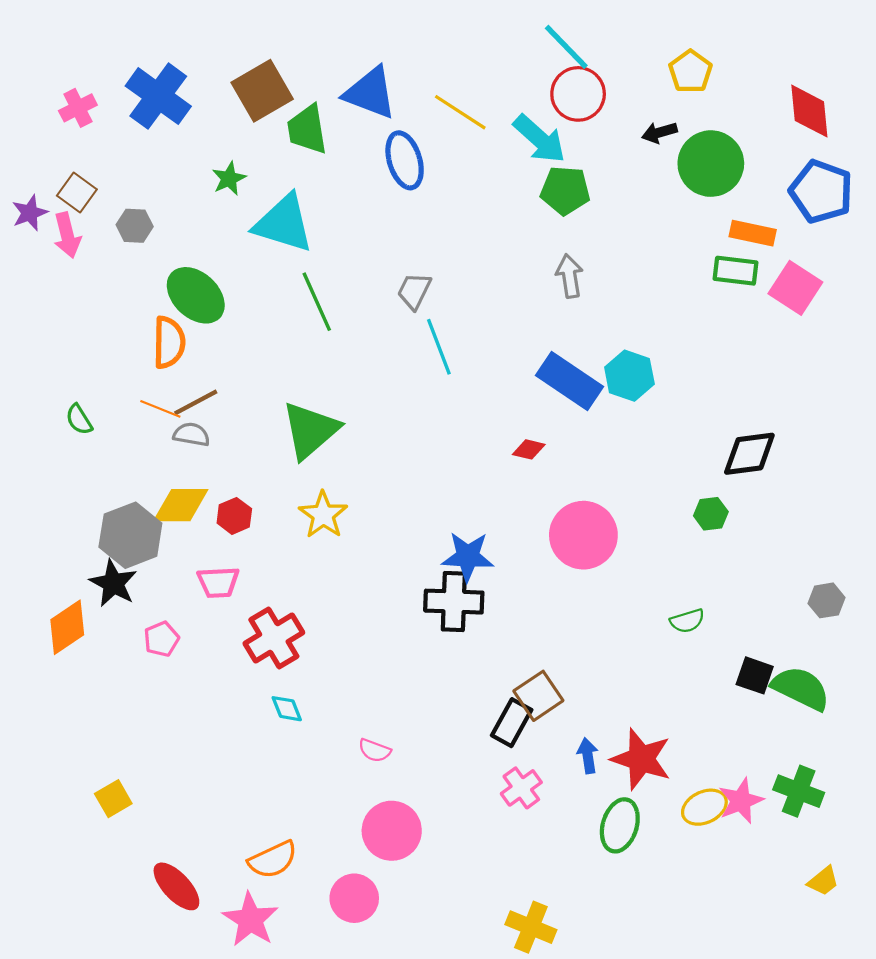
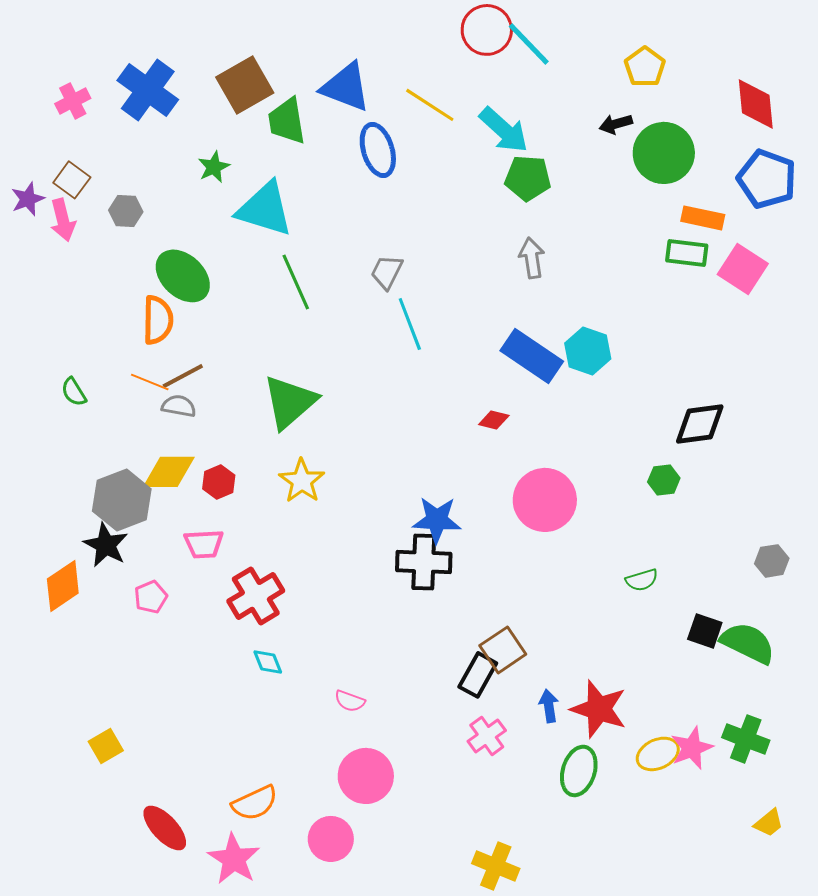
red circle: (578, 94) -> (487, 30), moved

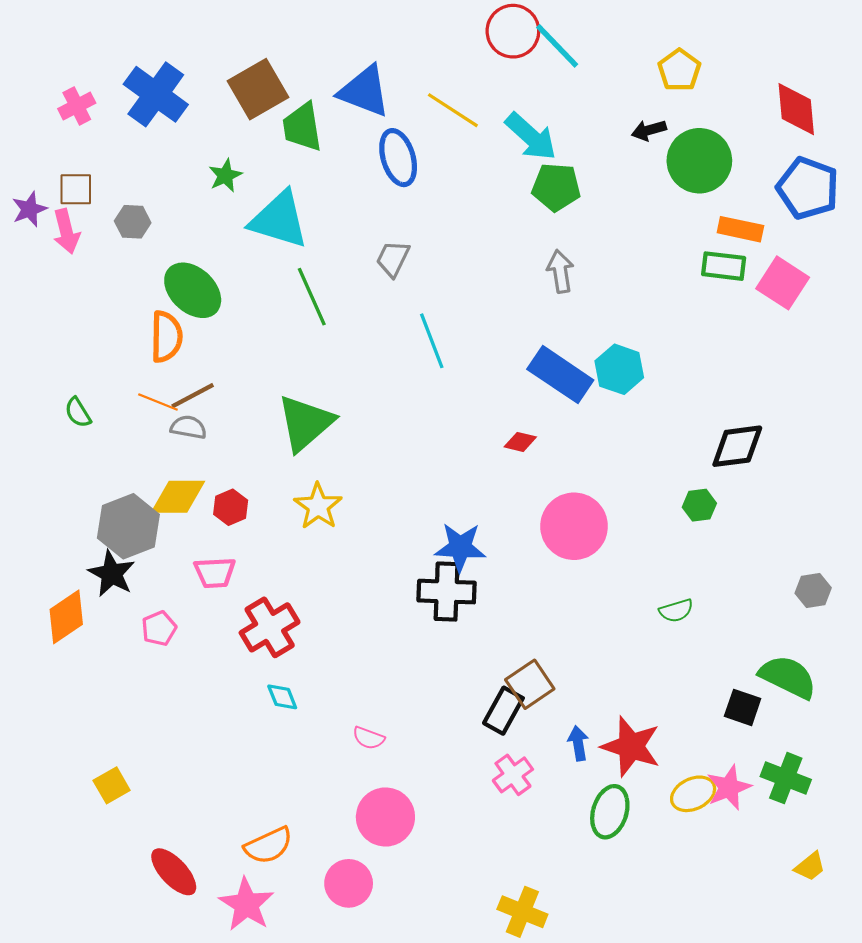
brown square: (72, 180) -> (76, 189), turned -36
gray trapezoid: (387, 272) -> (393, 259), moved
black square: (705, 631) -> (743, 707), moved

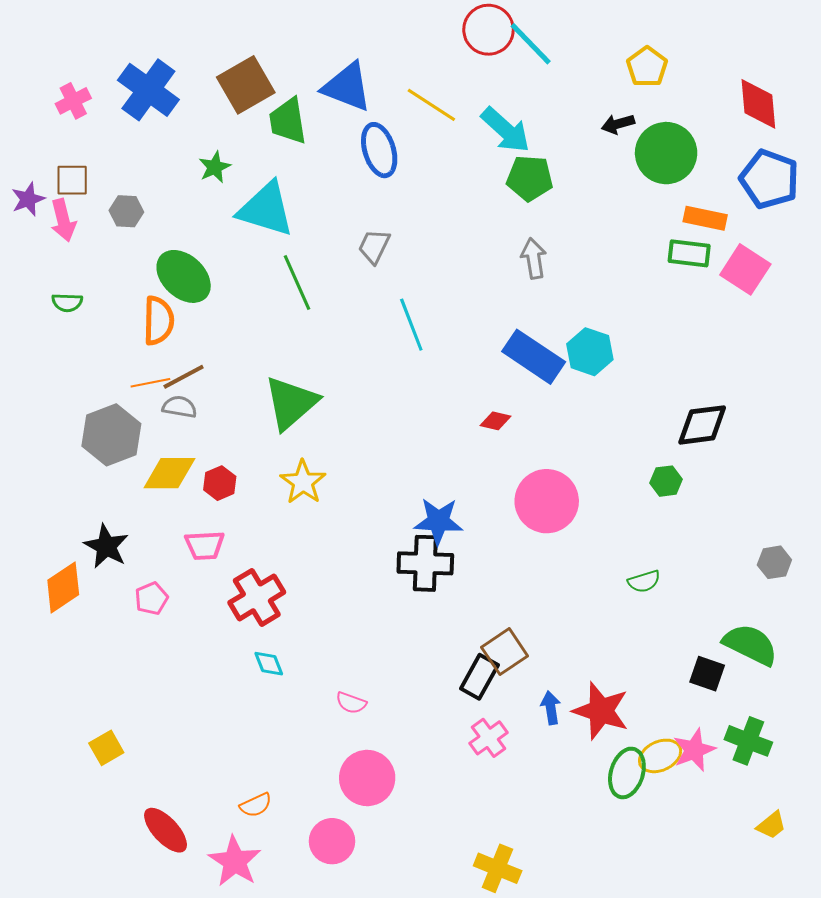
orange line: (158, 402) -> (150, 383), turned -33
green semicircle: (78, 412) -> (67, 303), moved, turned -56
gray hexagon: (128, 526) -> (111, 435), moved
green ellipse: (610, 812) -> (627, 773), moved
orange semicircle: (269, 845) -> (256, 805), size x0.7

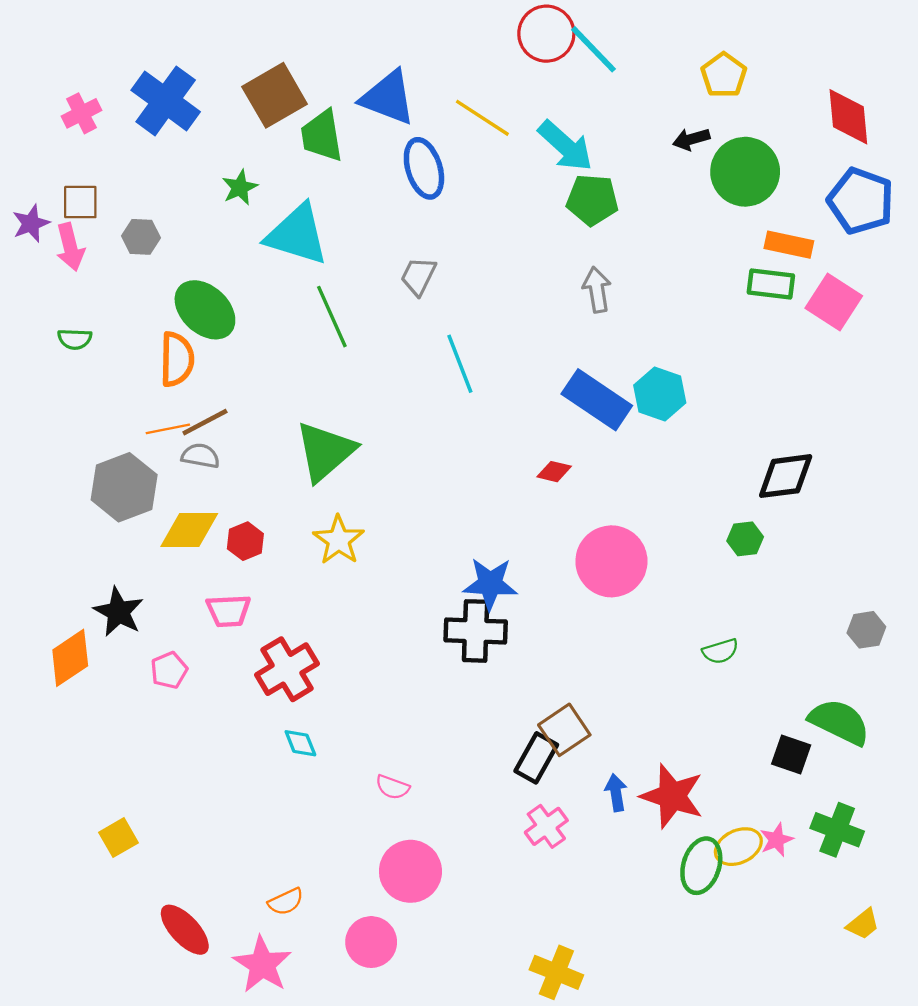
pink star: (694, 750) -> (777, 840), size x0.7

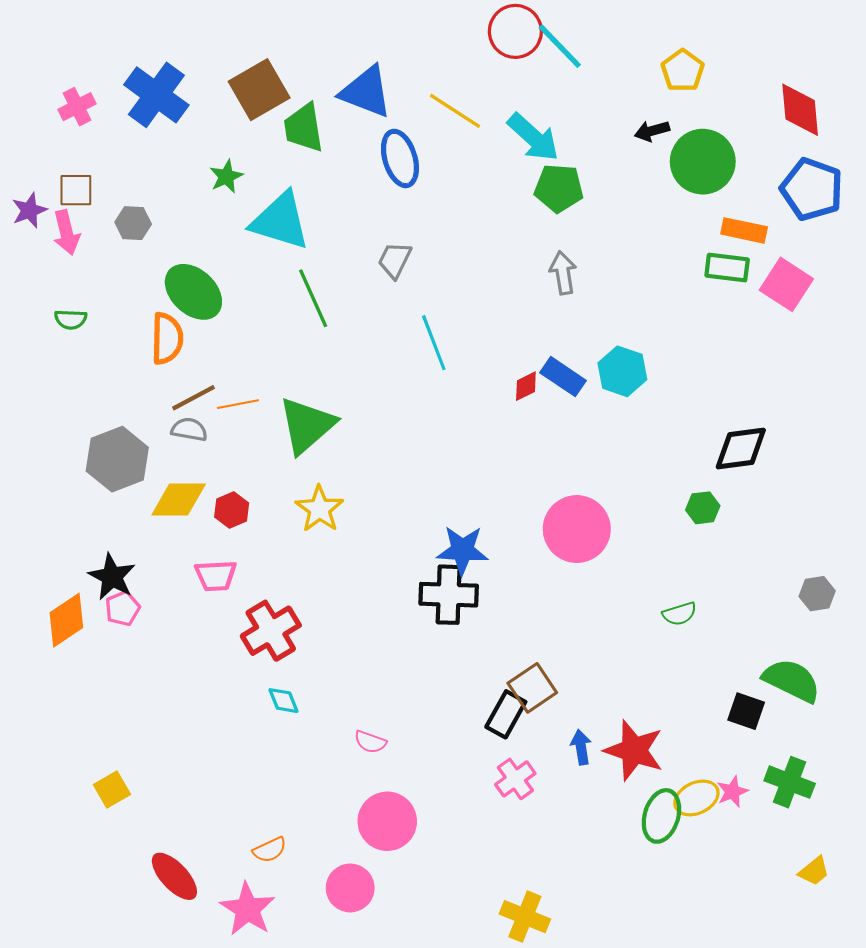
blue rectangle: (597, 400) -> (563, 377), size x0.7
orange line: (168, 429) -> (238, 404), moved
red diamond: (554, 472) -> (526, 386), moved, turned -40
pink pentagon: (169, 670) -> (123, 608), moved

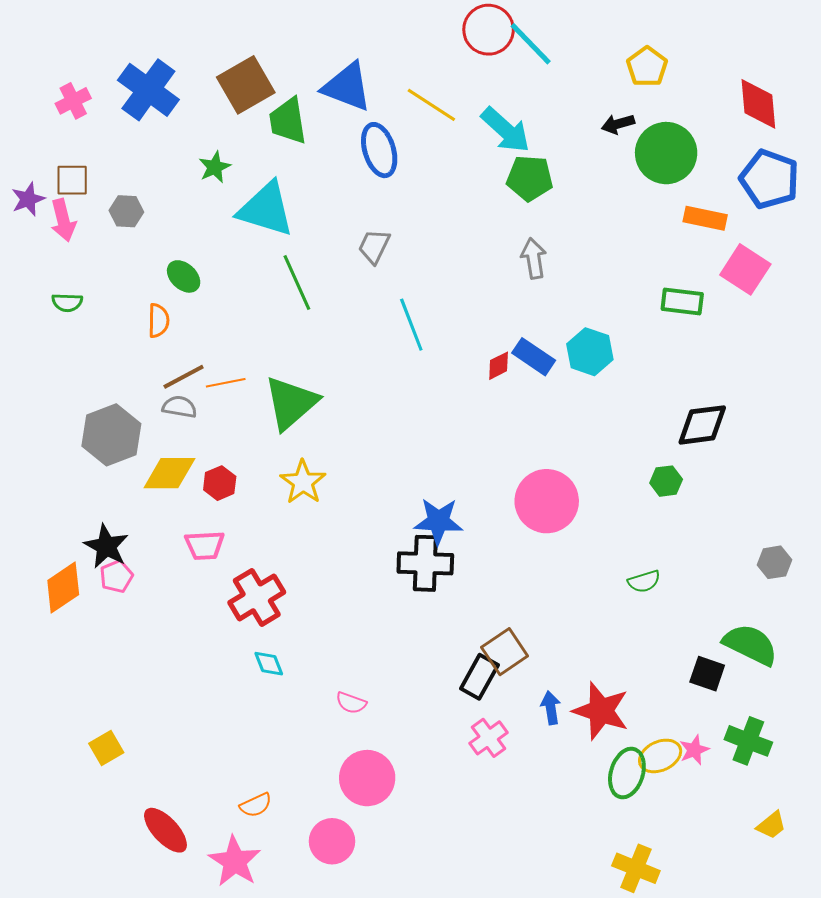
green rectangle: (727, 268) -> (682, 302), moved
green ellipse: (193, 292) -> (184, 276), size x0.6
orange semicircle: (167, 338) -> (158, 321), size x0.7
yellow cross: (525, 917) -> (636, 868), moved

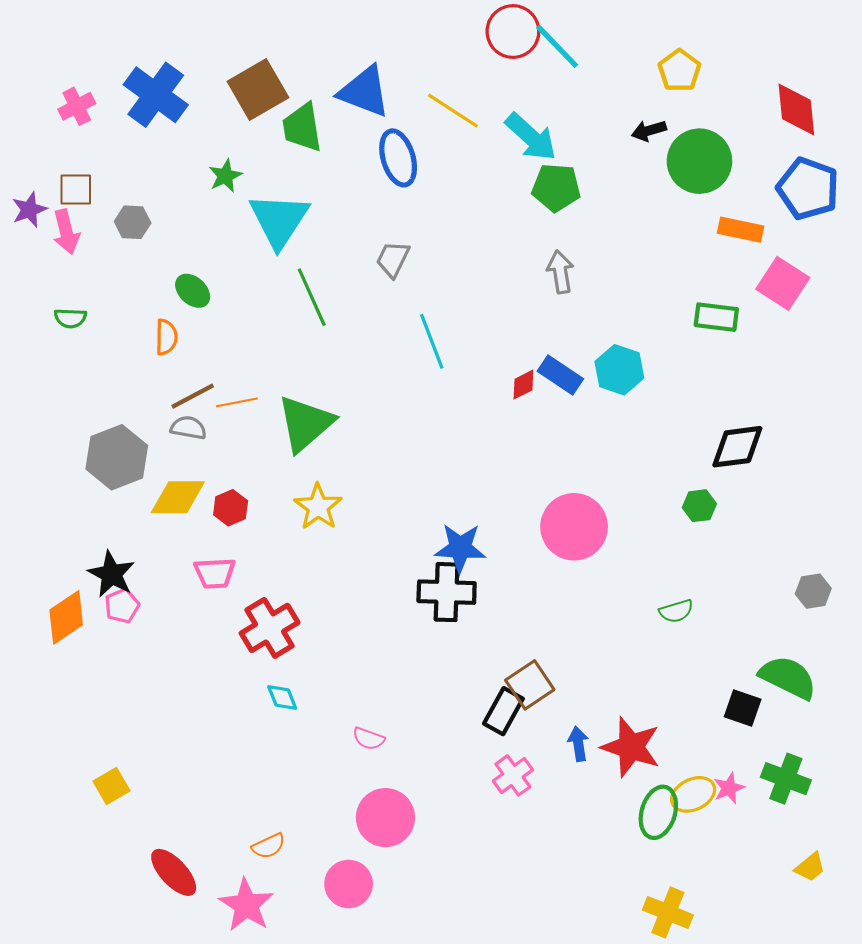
cyan triangle: (266, 209) -> (279, 220), turned 46

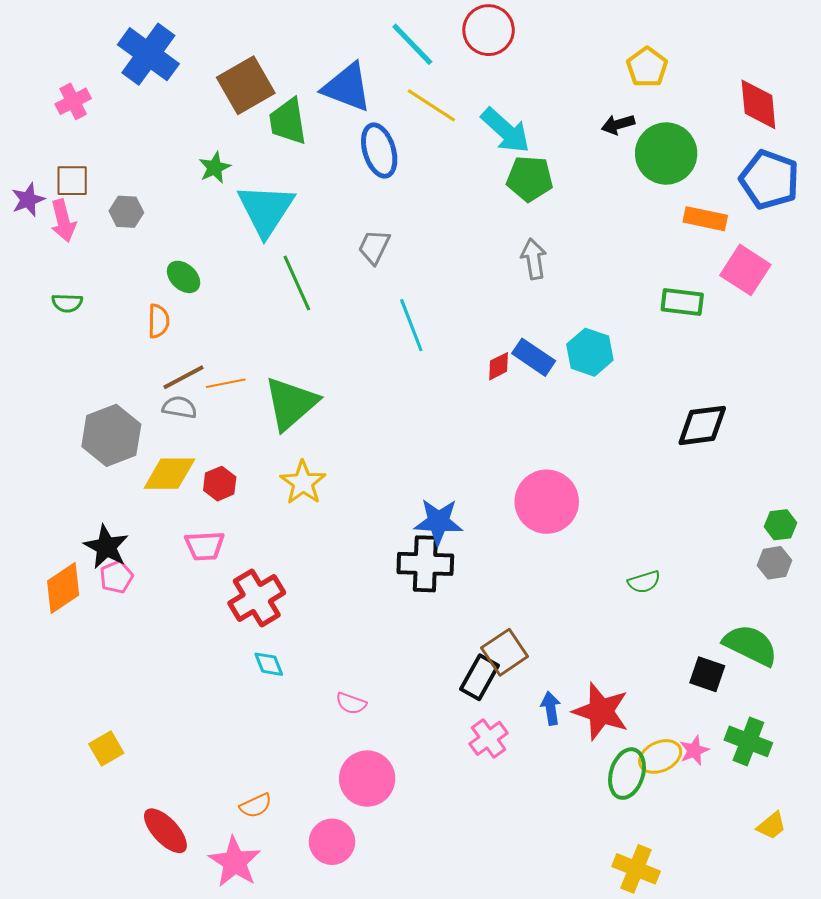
cyan line: (557, 46) -> (412, 44), moved
blue cross: (156, 95) -> (148, 54), moved
green hexagon: (699, 506) -> (780, 525), moved

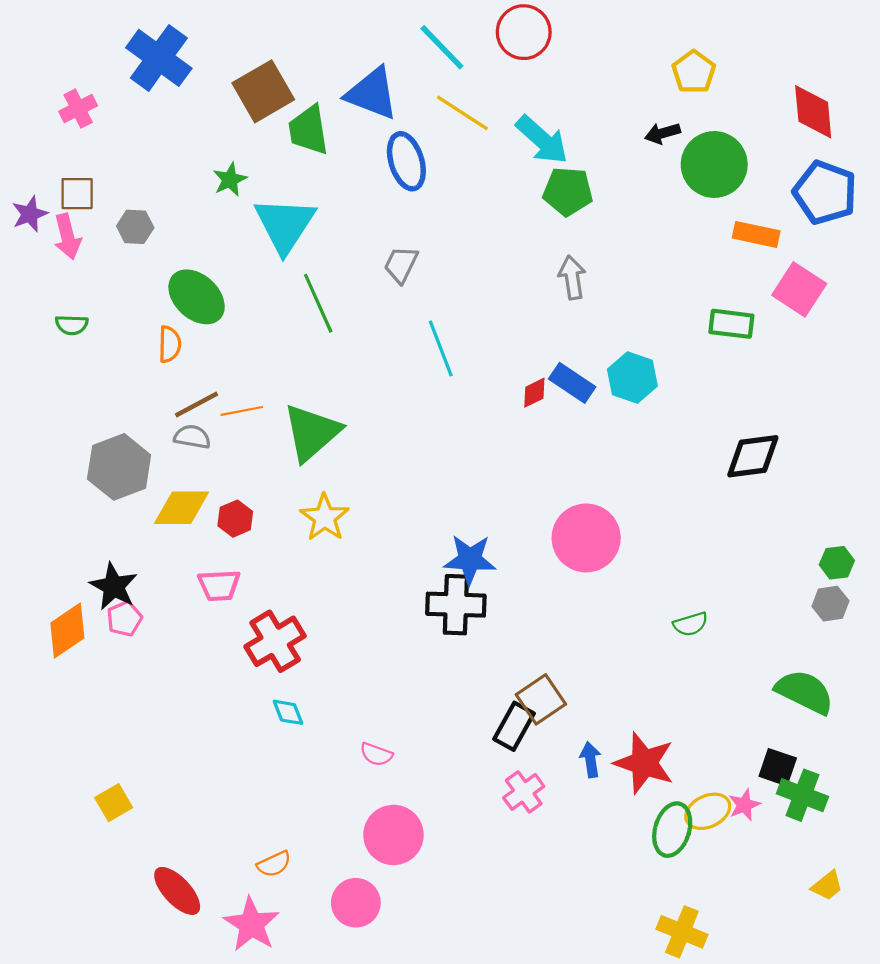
green ellipse: (184, 277) -> (197, 297), size x1.6
black square: (707, 674) -> (778, 767), moved

